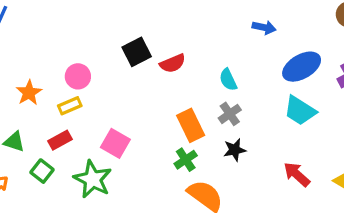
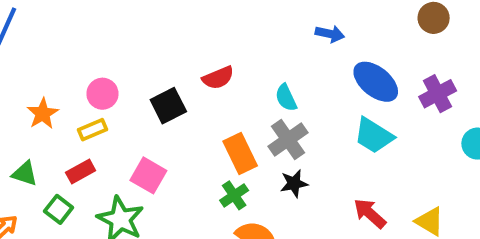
black square: (137, 52) -> (168, 106), moved
blue ellipse: (302, 67) -> (376, 82), turned 69
gray cross: (230, 114) -> (288, 140), size x1.4

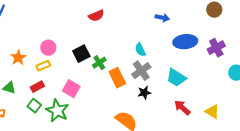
red semicircle: (218, 78) -> (96, 16), moved
blue ellipse: (376, 82) -> (185, 42), turned -45
cyan trapezoid: (374, 136) -> (176, 78), moved
green cross: (234, 195) -> (99, 63), moved
green square: (59, 209) -> (34, 106), moved

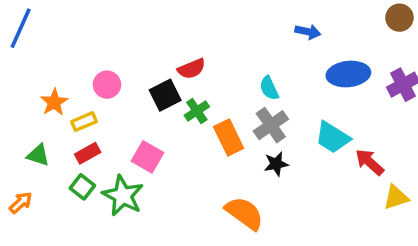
red semicircle: (96, 16) -> (192, 69), moved
yellow rectangle: (43, 66) -> (84, 122), moved
red arrow: (182, 108) -> (370, 162), moved
yellow triangle: (212, 112) -> (396, 197), turned -49

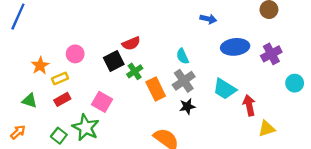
red arrow: (370, 162) -> (249, 105), turned 36
green square: (82, 187) -> (59, 136), moved

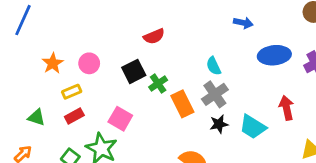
red semicircle: (131, 43) -> (154, 36), moved
orange star: (40, 66) -> (53, 63), moved
cyan trapezoid: (225, 89) -> (253, 127), moved
red arrow: (249, 105) -> (286, 108), moved

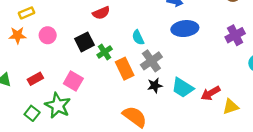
blue ellipse: (274, 55) -> (185, 29), moved
orange star: (53, 63) -> (18, 35), turned 30
cyan semicircle: (214, 66) -> (138, 37), moved
yellow rectangle: (72, 92) -> (26, 13), moved
red arrow: (286, 108) -> (211, 93), moved, turned -108

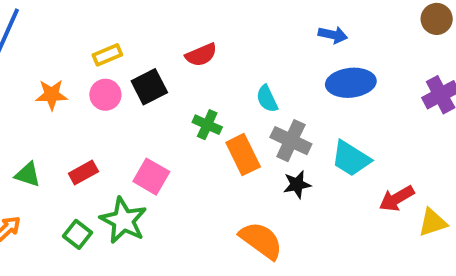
yellow rectangle: (26, 13) -> (107, 55), moved
black square: (84, 42) -> (149, 87), moved
green cross: (105, 52) -> (207, 125), turned -32
gray cross: (151, 61) -> (291, 141), turned -30
cyan trapezoid: (183, 88) -> (351, 159), moved

